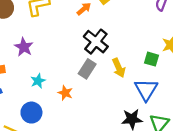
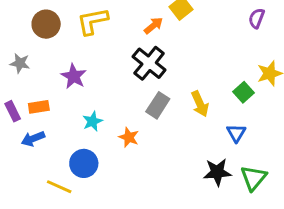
black cross: (96, 42) -> (149, 63), moved
green square: (152, 59) -> (243, 92), turned 32
blue triangle: (146, 90) -> (236, 133), size x0.6

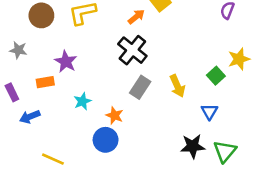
orange rectangle: (39, 107) -> (45, 82), moved
blue circle: (84, 163) -> (106, 140), moved

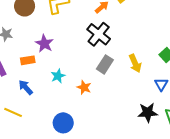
blue arrow: (30, 117) -> (26, 87), moved, turned 70
blue circle: (106, 140) -> (63, 123), moved
yellow line: (53, 159) -> (13, 112), moved

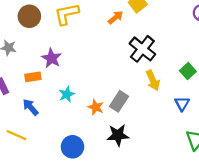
black cross: (99, 34) -> (142, 49), moved
gray rectangle: (105, 64) -> (119, 101), moved
black star: (148, 112) -> (118, 135), moved

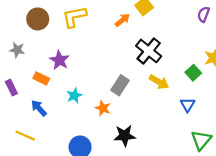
orange rectangle: (33, 77) -> (41, 78), turned 35
yellow arrow: (153, 80) -> (159, 82), turned -36
gray rectangle: (119, 101) -> (120, 85), moved

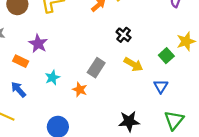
black cross: (149, 51) -> (124, 35), size x0.6
black star: (125, 136) -> (129, 121), moved

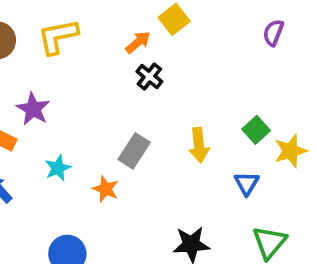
black cross: (124, 35) -> (149, 77), moved
yellow star: (186, 41) -> (290, 151), moved
yellow arrow: (133, 64) -> (199, 145), turned 54

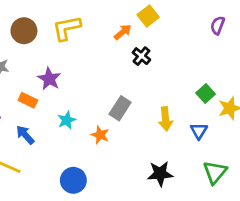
black cross: (149, 77) -> (141, 56), moved
yellow arrow: (199, 145) -> (166, 119), moved

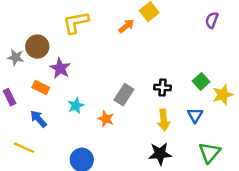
brown circle: (24, 31) -> (37, 47), moved
black cross: (141, 56) -> (162, 87), moved, turned -35
yellow arrow: (166, 119) -> (164, 120), moved

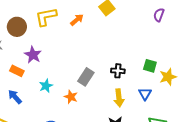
orange arrow: (126, 26) -> (77, 20), moved
brown circle: (37, 47) -> (17, 27), moved
green square: (201, 81) -> (150, 66), turned -32

